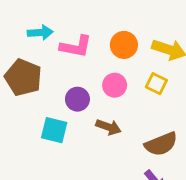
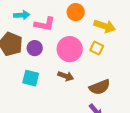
orange circle: (124, 45) -> (76, 12), moved
pink circle: (115, 85) -> (70, 49), size x1.6
purple circle: (77, 99) -> (35, 48), moved

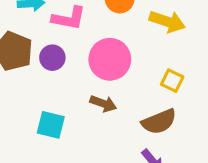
yellow square: (97, 48) -> (172, 81), moved
cyan square: (31, 78) -> (51, 125), moved

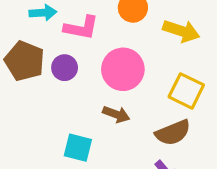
yellow square: (172, 81) -> (186, 91), size x1.5
cyan square: (51, 125) -> (78, 148), moved

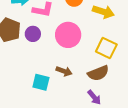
brown arrow: (116, 114) -> (64, 71), moved

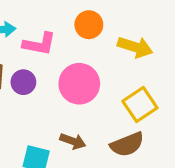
yellow square: (106, 48) -> (140, 104), turned 30

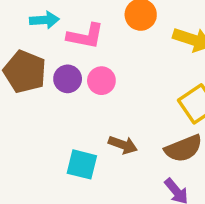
pink circle: (79, 84) -> (101, 81), moved, size x0.6

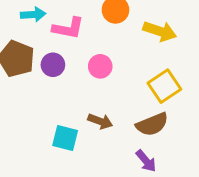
pink circle: (101, 81) -> (100, 66), moved

